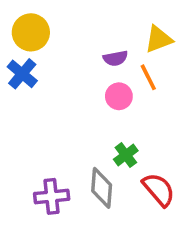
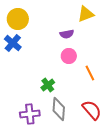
yellow triangle: (159, 39) -> (86, 14), moved
orange line: (148, 77) -> (90, 73), moved
green cross: (126, 155) -> (48, 85), moved

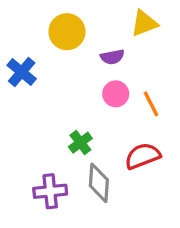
yellow circle: (18, 19) -> (67, 32), moved
orange line: (90, 73) -> (151, 104), moved
red semicircle: (92, 110) -> (143, 156), moved, turned -70

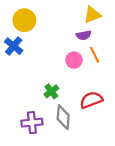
yellow circle: (67, 32) -> (24, 20), moved
purple semicircle: (112, 57) -> (84, 35), moved
orange line: (151, 104) -> (94, 55), moved

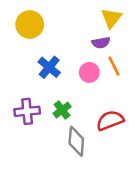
yellow triangle: (92, 15) -> (111, 18), turned -30
blue cross: (14, 46) -> (49, 67), moved
purple cross: (32, 123) -> (27, 111), moved

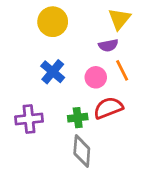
yellow circle: (30, 24) -> (53, 22), moved
green cross: (62, 110) -> (78, 118), moved, turned 30
red semicircle: (110, 120) -> (108, 108), moved

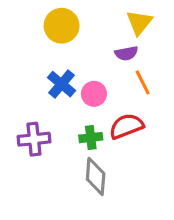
pink circle: (96, 77) -> (94, 94), moved

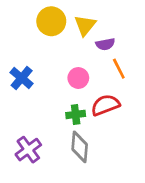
yellow triangle: (139, 22) -> (85, 25), moved
blue cross: (62, 84) -> (22, 78), moved
purple cross: (34, 139) -> (28, 150), moved, turned -30

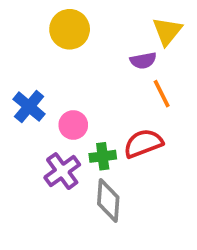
yellow triangle: (85, 25) -> (167, 31), moved
pink circle: (78, 78) -> (73, 125), moved
purple cross: (28, 150) -> (62, 171), moved

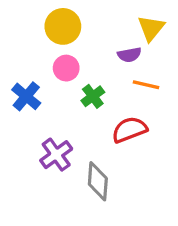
orange line: (162, 94) -> (146, 85), turned -50
pink circle: (73, 125) -> (66, 68), moved
green cross: (103, 156) -> (93, 96), moved, turned -30

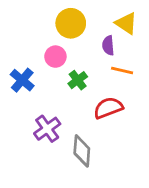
yellow circle: (63, 26) -> (71, 23), moved
yellow triangle: (151, 28) -> (126, 23), turned -35
purple semicircle: (129, 55) -> (108, 45), turned 96

